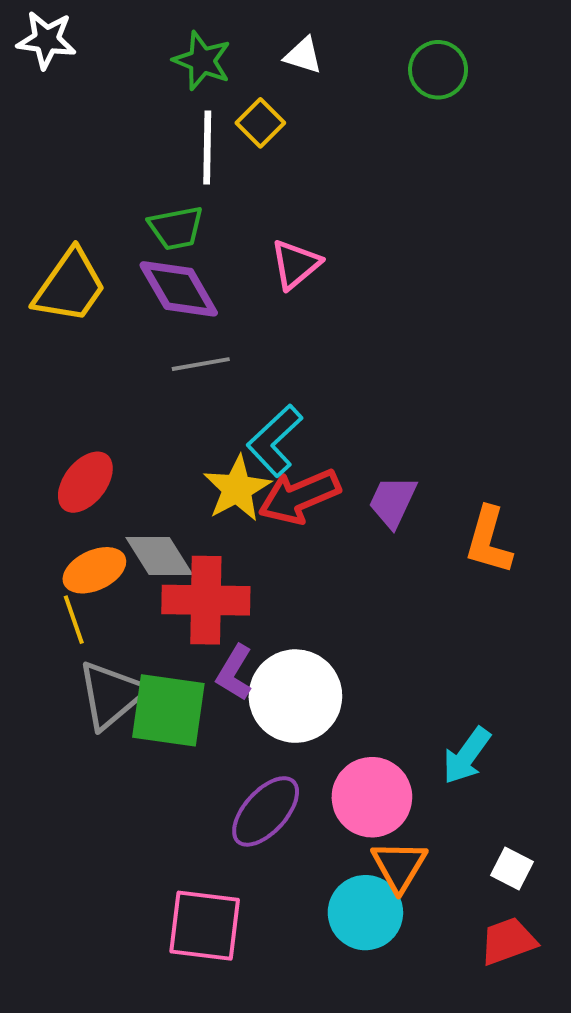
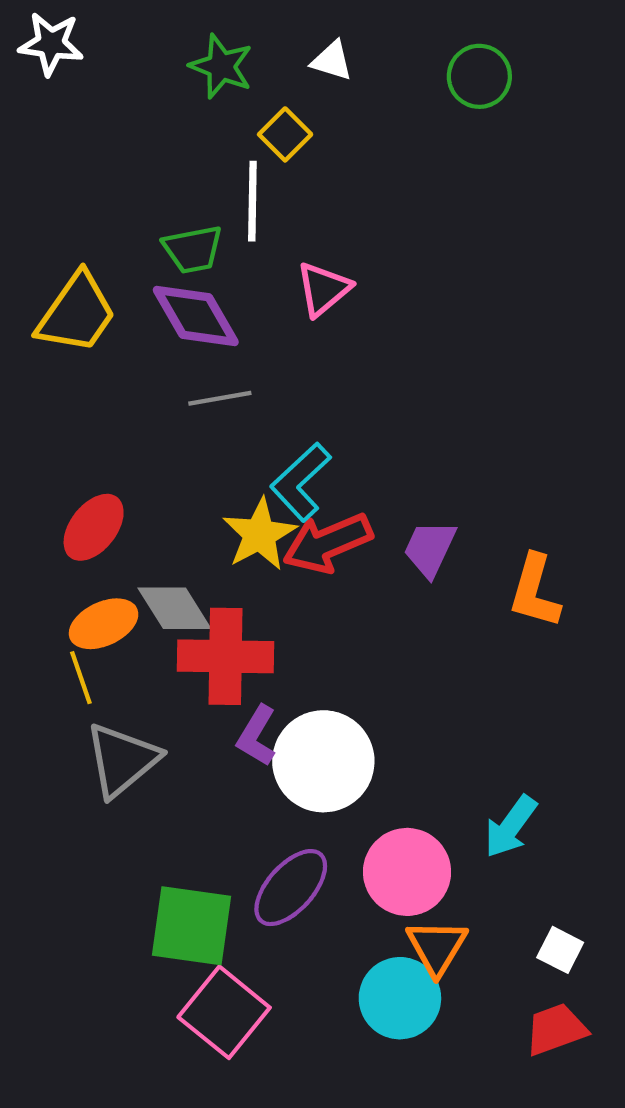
white line: (207, 148) -> (252, 201), moved
green square: (168, 710) -> (191, 926), moved
pink square: (205, 926) -> (224, 1012), turned 32

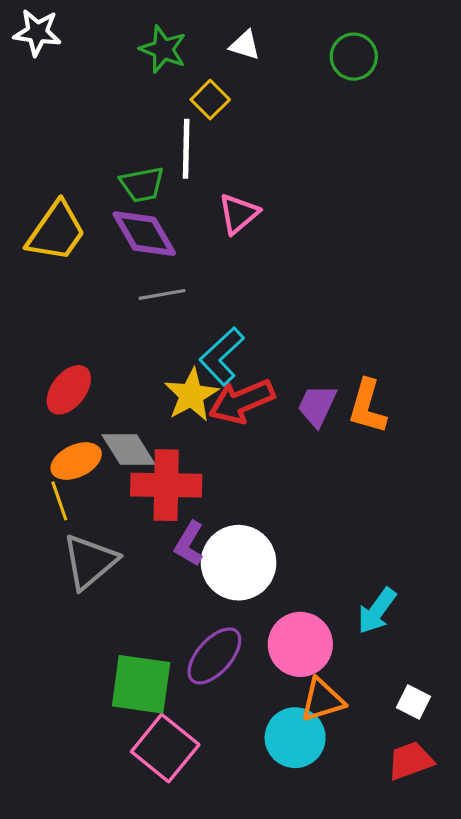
orange L-shape: (535, 591) -> (367, 407), moved
orange triangle: (437, 947) -> (322, 700), turned 42

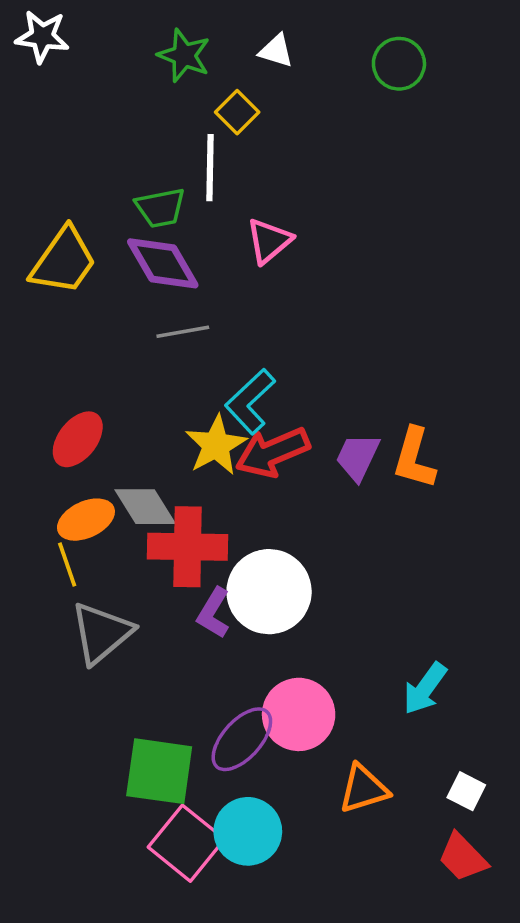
white circle: (239, 563) -> (269, 592), moved
pink circle: (300, 644) -> (299, 714), moved
cyan circle: (295, 738) -> (248, 831), moved
red trapezoid: (410, 761) -> (463, 857), turned -114

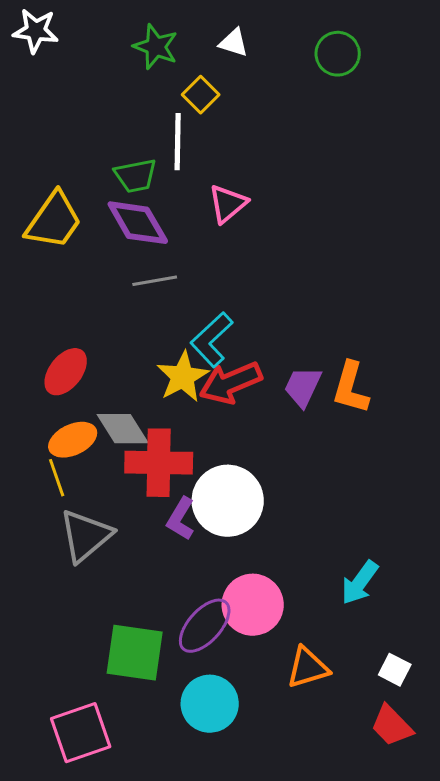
pink square: (186, 843) -> (81, 733), moved, turned 32

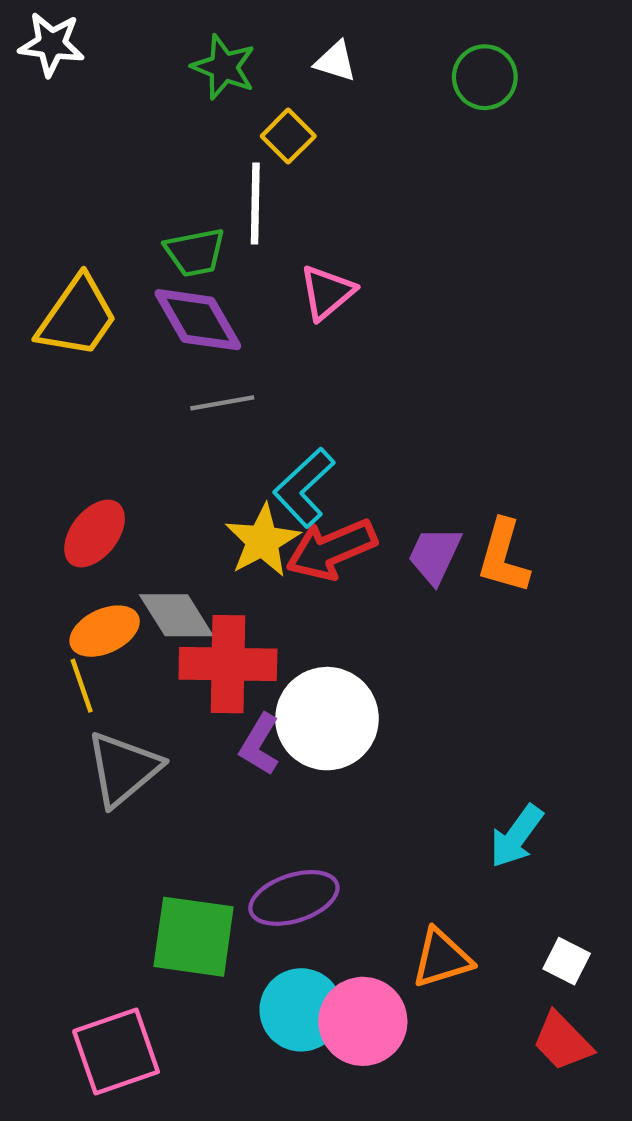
pink circle: (253, 605) -> (363, 1021), moved
purple ellipse: (205, 626) -> (294, 898), turned 30

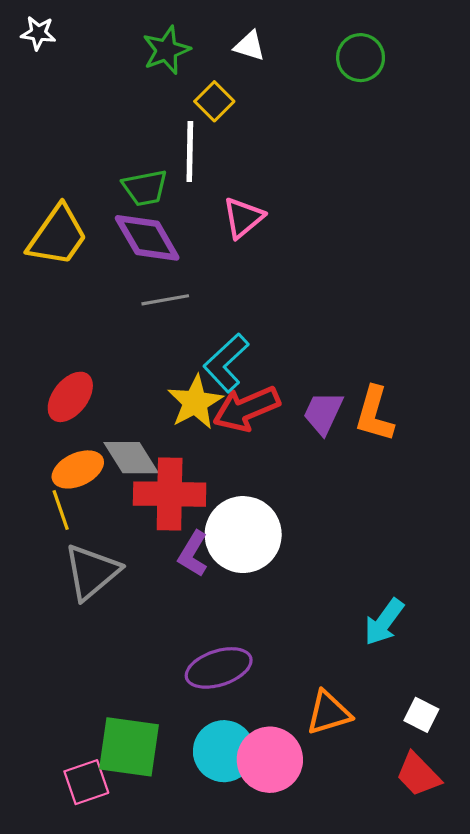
white star: (51, 44) -> (38, 33), size x0.7
green star: (224, 67) -> (166, 50), turned 30
green square: (194, 937) -> (129, 747), moved
pink square: (116, 1051) -> (86, 782), size x0.7

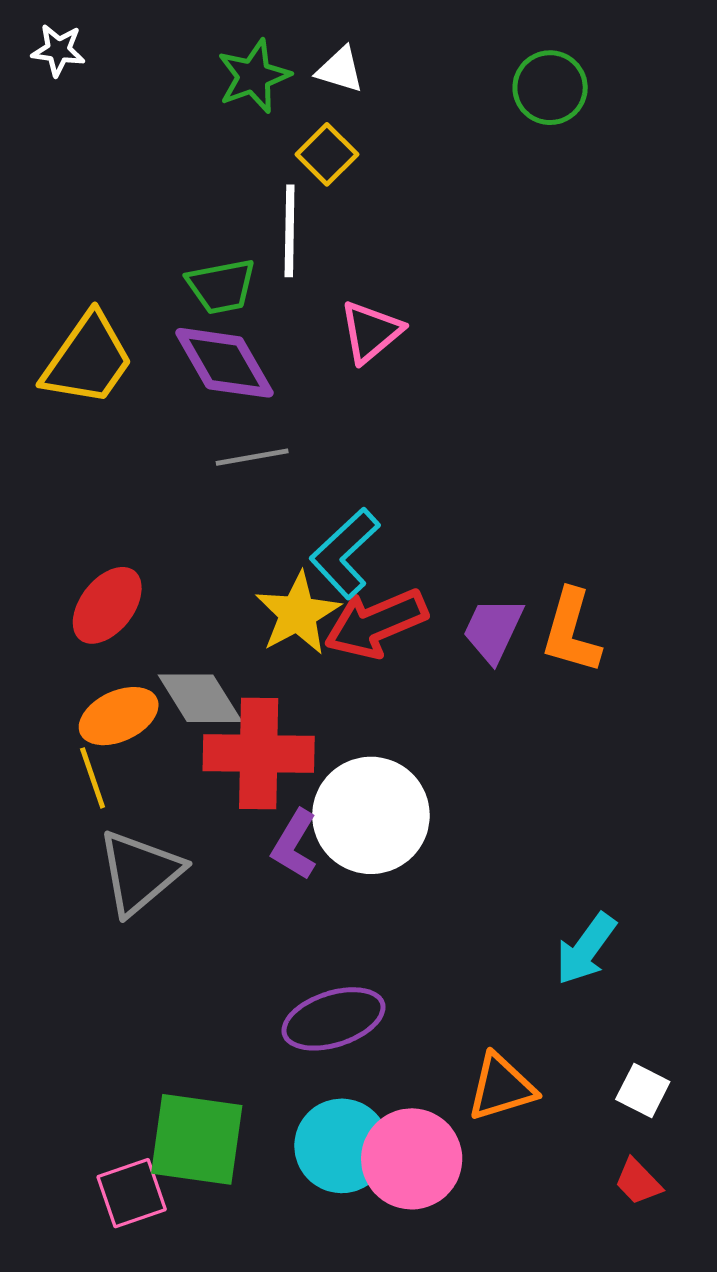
white triangle: (250, 46) -> (340, 70), moved
red trapezoid: (418, 775) -> (638, 1182), size x0.7

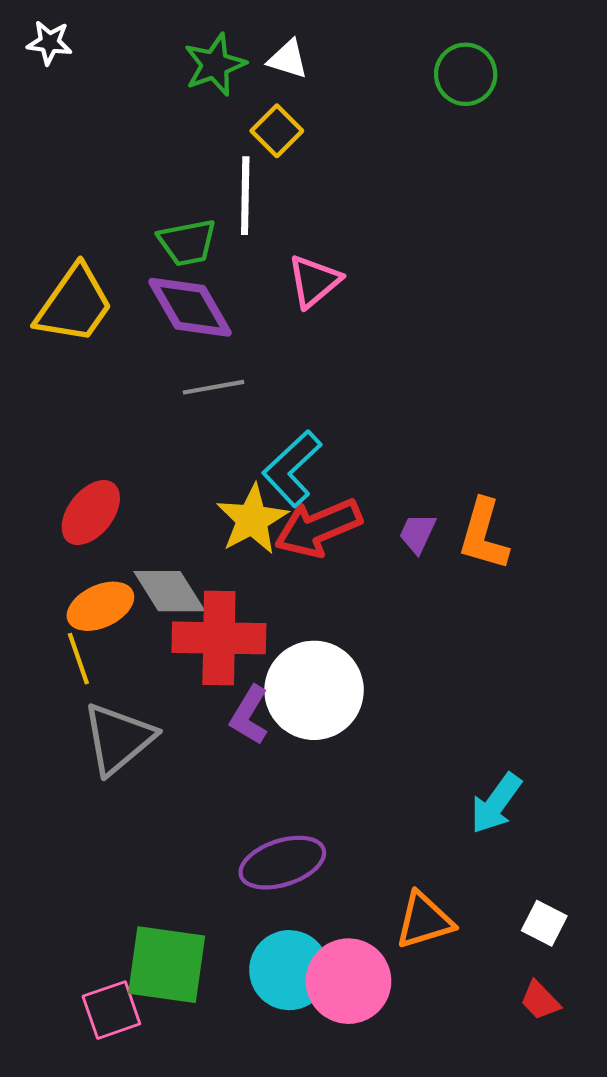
purple trapezoid: (493, 630) -> (417, 533), size x0.7

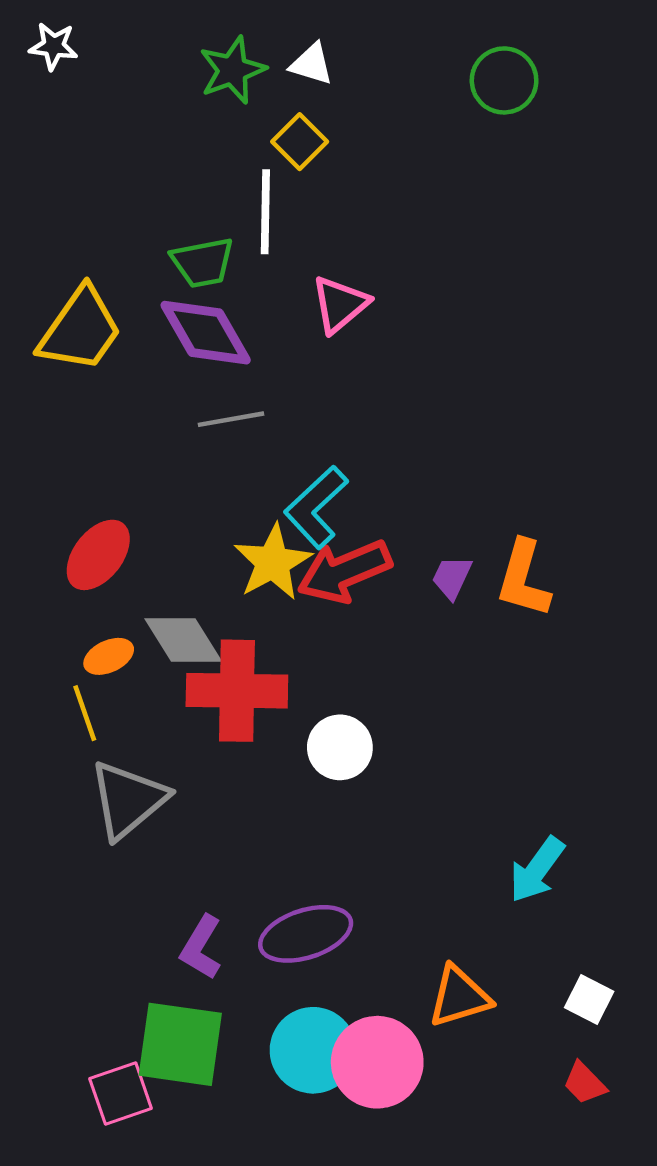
orange ellipse: (100, 606) -> (109, 656), size x0.7
white circle: (314, 690) -> (340, 747), size x0.6
purple L-shape: (249, 715) -> (201, 947), moved

